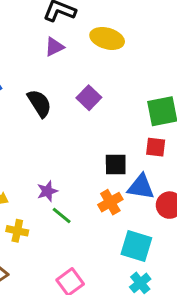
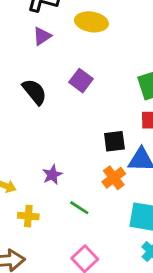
green line: (62, 215) -> (79, 208), moved

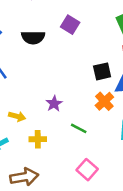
black semicircle: (34, 92) -> (33, 37), turned 135

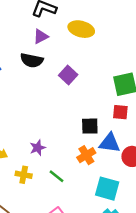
black semicircle: (33, 37) -> (32, 60), moved
yellow cross: (38, 139) -> (24, 175), moved

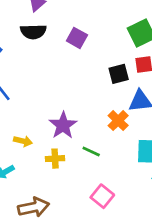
black square: (90, 126) -> (119, 74), moved
purple star: (38, 148) -> (63, 125), size x1.5

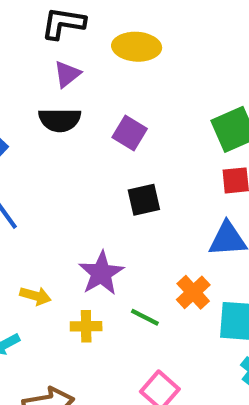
black square: (119, 74) -> (144, 200), moved
orange cross: (118, 121) -> (193, 292), moved

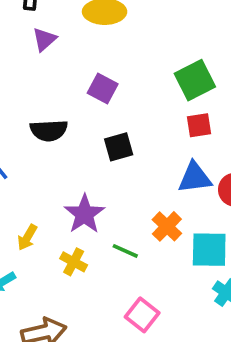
black semicircle: (60, 120) -> (49, 130), moved
yellow arrow: (35, 296) -> (27, 237), turned 108
yellow cross: (86, 326) -> (74, 262), turned 32

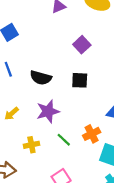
black semicircle: (49, 130) -> (41, 78), moved
yellow cross: (74, 262) -> (31, 145), moved, turned 32

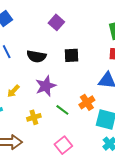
purple square: (82, 45) -> (56, 22), moved

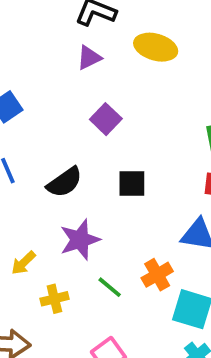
black semicircle: (36, 56) -> (65, 182), turned -48
yellow arrow: (13, 91) -> (23, 263), moved

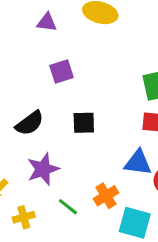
purple triangle: (89, 58) -> (47, 22), turned 35
purple square: (106, 119) -> (62, 71), turned 30

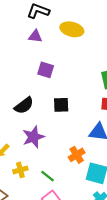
purple square: (62, 71) -> (46, 70), turned 35
green line: (68, 207) -> (48, 176), moved

